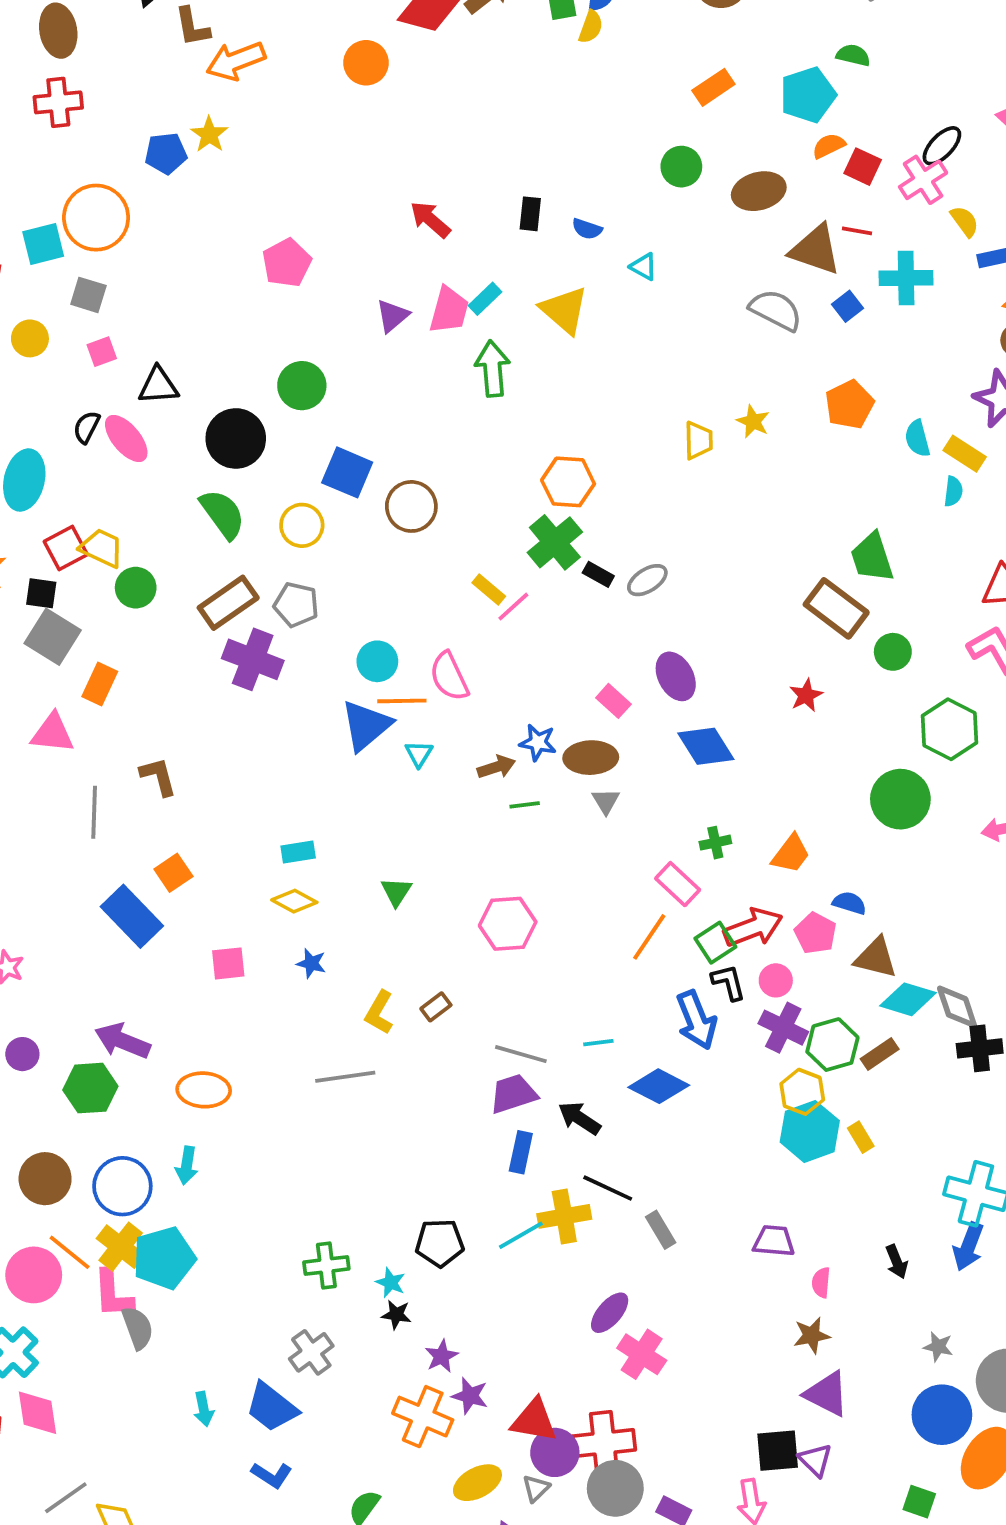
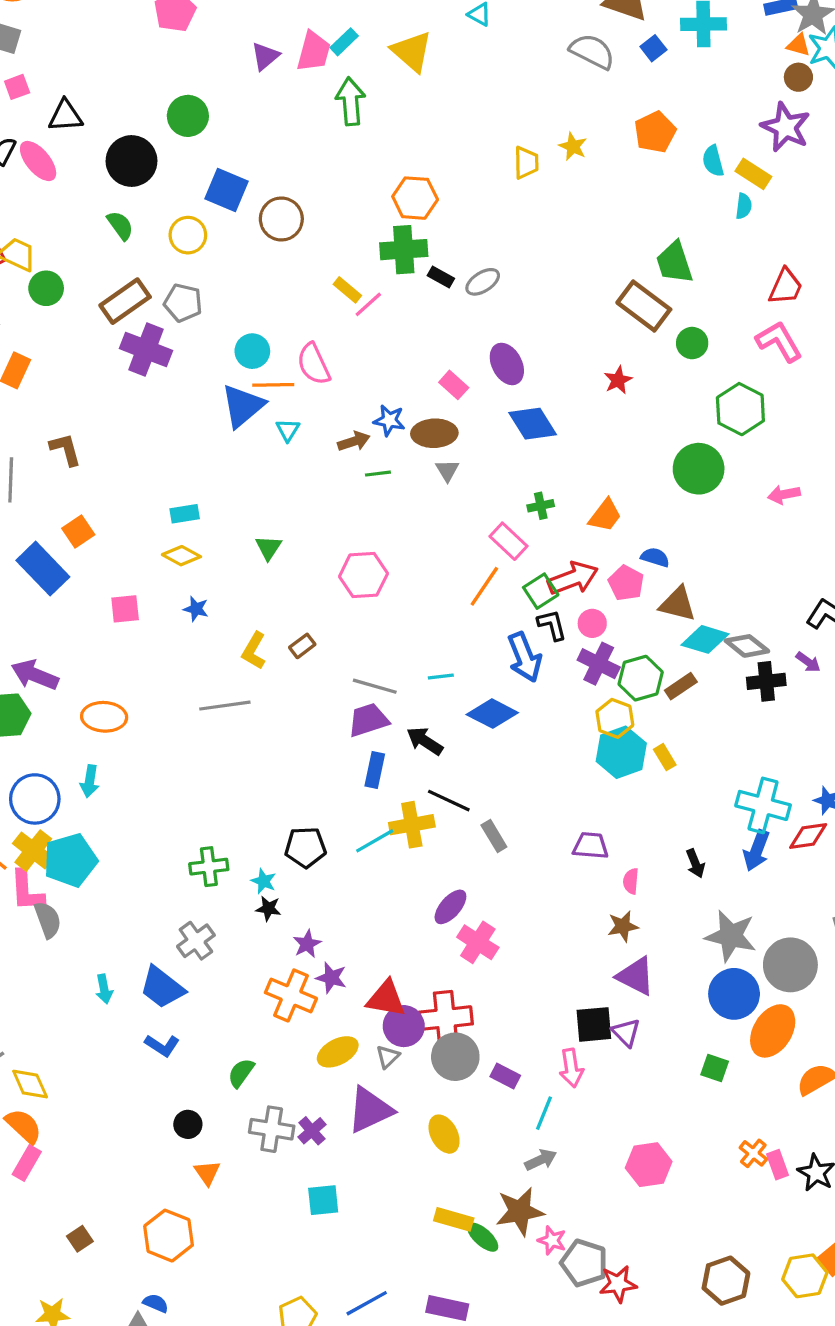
green semicircle: (223, 514) -> (120, 225), size x0.7
green cross: (555, 542) -> (404, 250), turned 36
gray diamond: (957, 1007) -> (747, 646), turned -33
gray star: (938, 1347) -> (731, 936), size x2.0

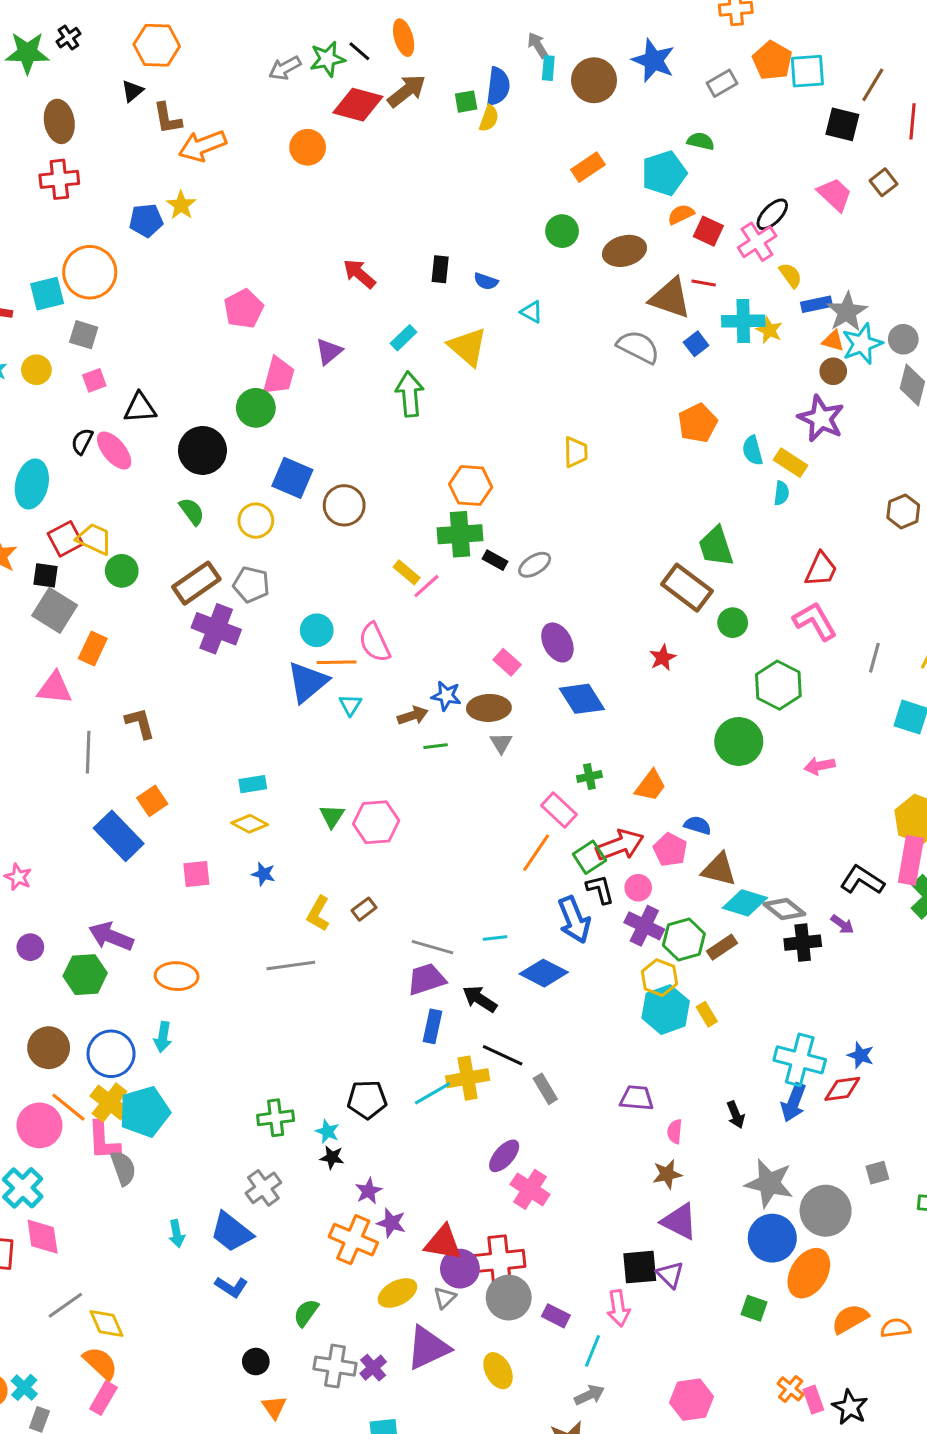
pink trapezoid: (314, 51) -> (279, 376), moved
yellow star: (573, 146) -> (769, 330), moved
pink hexagon: (363, 575) -> (376, 822), moved

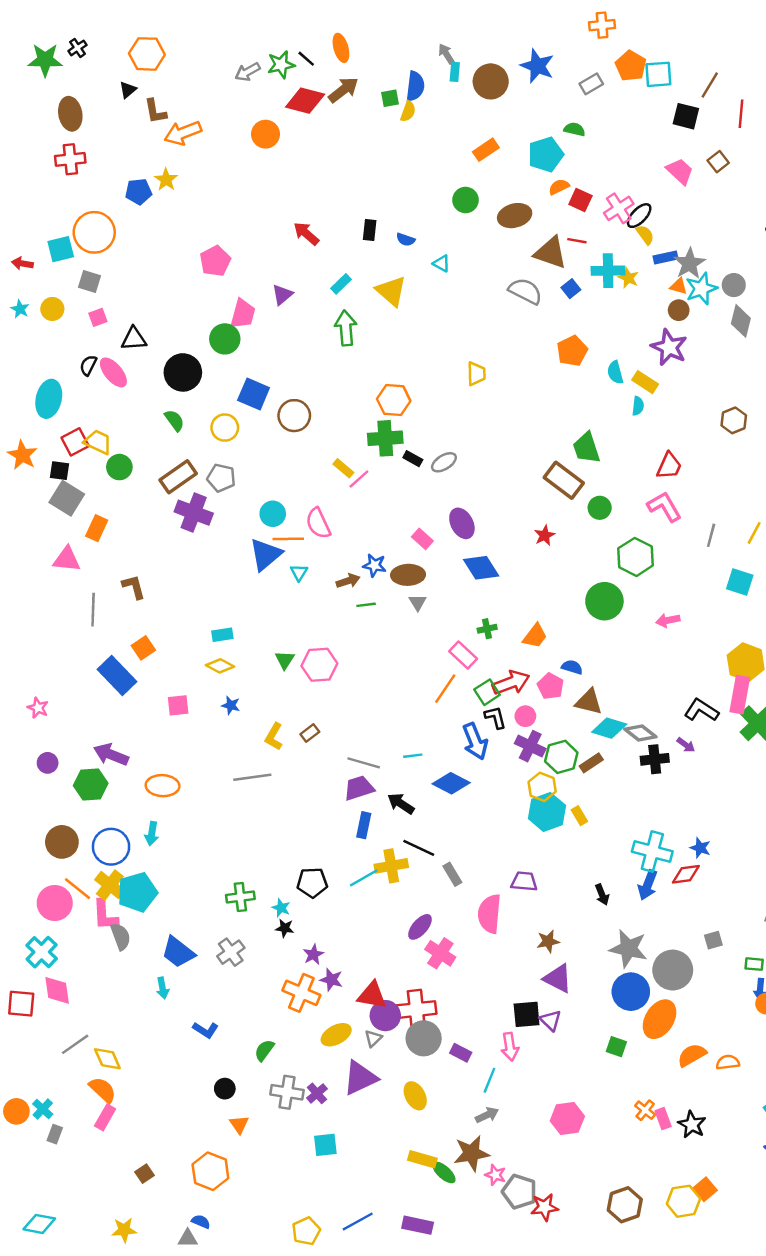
black ellipse: (772, 214) -> (639, 216), moved
pink semicircle: (675, 1131) -> (489, 914), moved, size x2.0
blue trapezoid: (231, 1232) -> (178, 952), moved

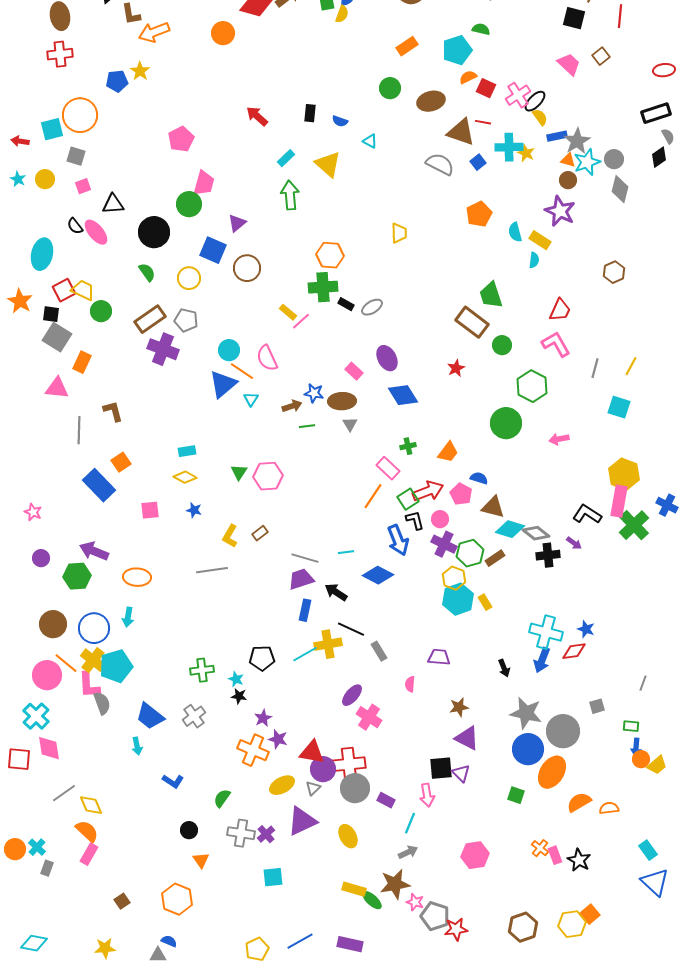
purple triangle: (282, 295) -> (237, 223), moved
black semicircle: (88, 365) -> (75, 226), turned -66
orange line: (288, 539) -> (242, 371), turned 35
pink semicircle: (489, 914) -> (410, 684), size x0.5

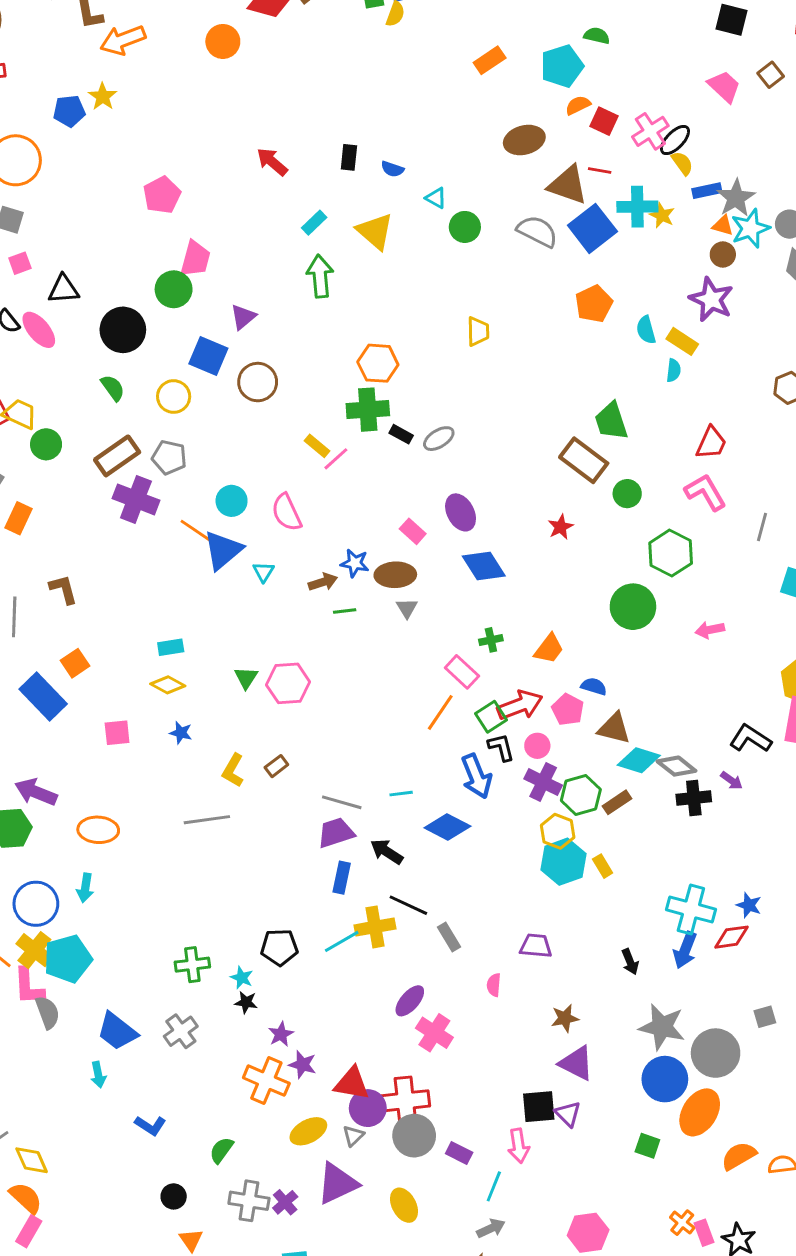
green circle: (390, 88) -> (465, 227), moved
blue square: (478, 162) -> (592, 228), size x2.0
orange line: (242, 371) -> (197, 531), moved

